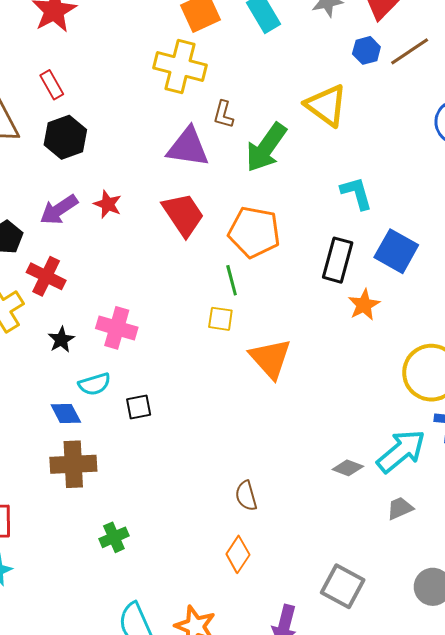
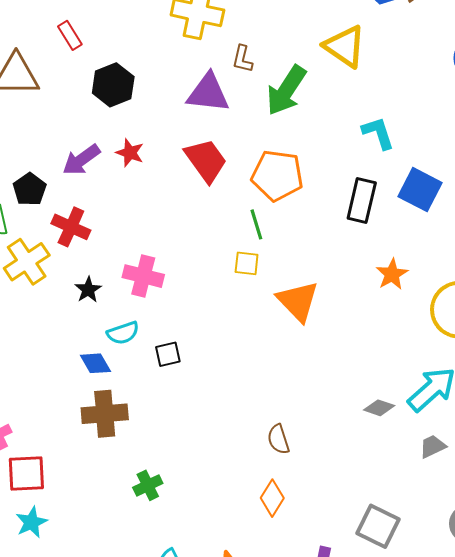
black hexagon: (65, 137) -> (113, 85), moved
orange star: (364, 305) -> (392, 274), moved

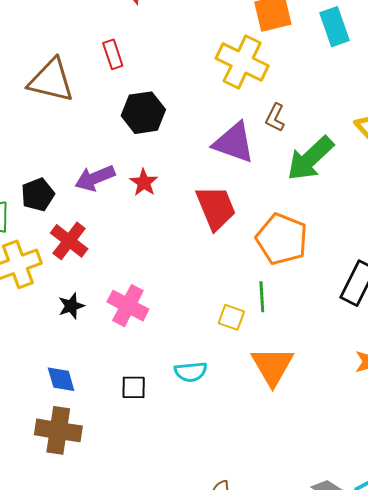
green line: (256, 224) -> (262, 297), moved
cyan semicircle: (123, 333) -> (191, 372), moved

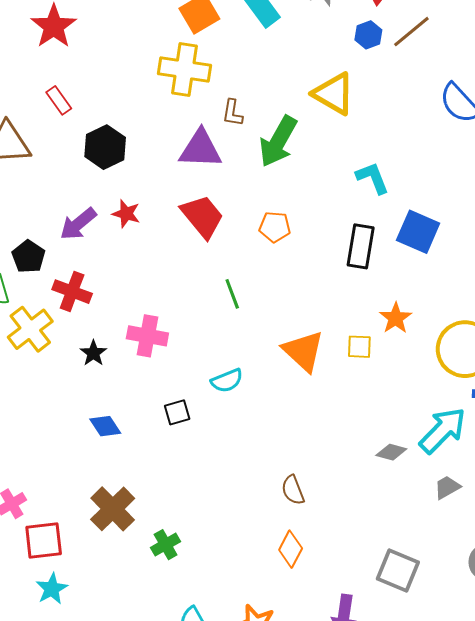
orange pentagon: (282, 239) -> (275, 227), size x0.6
green line: (262, 297) -> (232, 294), moved
yellow square: (231, 317) -> (359, 347), moved
brown cross: (58, 430) -> (113, 509), moved, turned -36

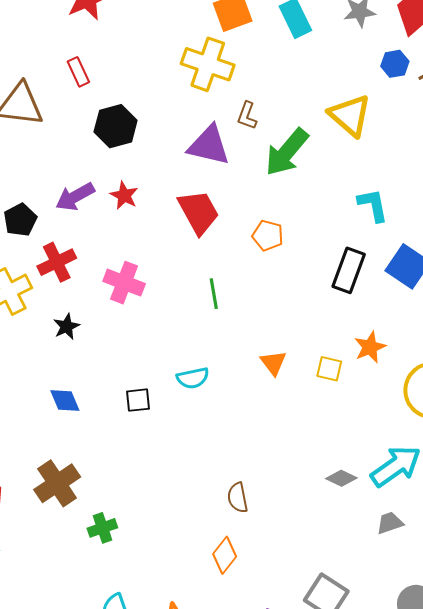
red cross: (72, 292) -> (57, 262), turned 33
pink cross: (147, 336) -> (124, 283), moved
orange triangle: (303, 351) -> (273, 363), size x0.6

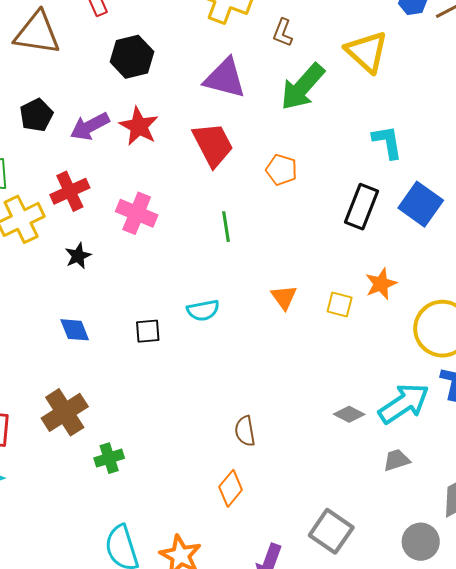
brown L-shape: (247, 116) -> (283, 33), moved
red star: (124, 195) -> (139, 126), size x1.4
black pentagon: (20, 220) -> (36, 115), moved

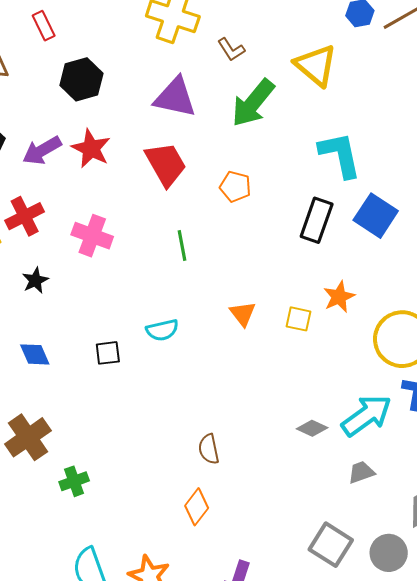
brown L-shape: (283, 33) -> (231, 49), turned -52
cyan L-shape: (387, 142) -> (340, 155), size x1.4
gray square: (331, 531) -> (331, 545), moved

